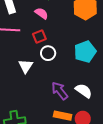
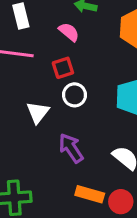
purple arrow: (60, 91) -> (71, 148), moved

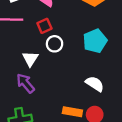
purple arrow: (71, 148) -> (25, 83), moved

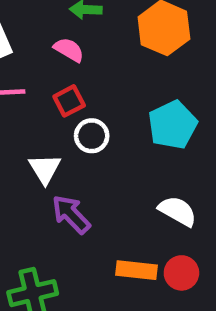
purple arrow: (25, 83) -> (71, 214), moved

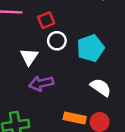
cyan pentagon: (173, 125) -> (91, 48), moved
purple arrow: (71, 214) -> (41, 83), turned -65

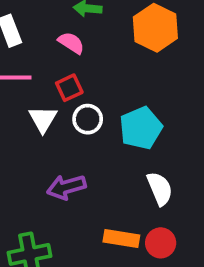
white triangle: (29, 57) -> (43, 119), moved
white semicircle: (101, 87) -> (160, 189), turned 35

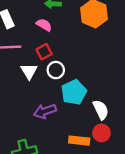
cyan pentagon: (141, 128) -> (74, 92), moved
red circle: (161, 243) -> (101, 133), moved

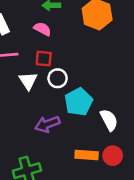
red square: (44, 52) -> (44, 59), turned 35
red circle: (101, 133) -> (113, 156), moved

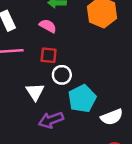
white triangle: (28, 81) -> (35, 92), moved
white semicircle: (109, 120) -> (112, 117), turned 95

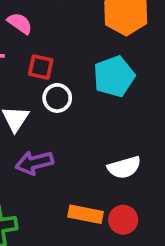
pink semicircle: (48, 26) -> (20, 23), moved
cyan pentagon: (82, 99) -> (114, 76), moved

